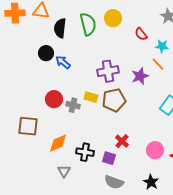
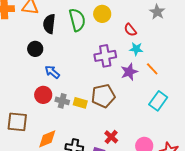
cyan star: (162, 46) -> (136, 49), moved
blue arrow: (63, 62) -> (52, 72), moved
orange line: (158, 64) -> (152, 69), moved
purple cross: (108, 71) -> (105, 56), moved
yellow rectangle: (91, 97) -> (80, 103), moved

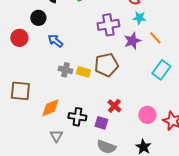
red circle: (43, 95) -> (19, 38), moved

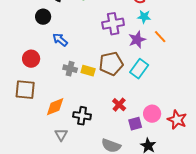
red circle: (19, 38) -> (31, 59), moved
cyan rectangle: (161, 70) -> (139, 69), moved
purple square: (101, 123) -> (135, 124), moved, turned -32

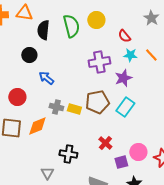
orange line: (160, 37) -> (151, 55), moved
orange diamond: (55, 107) -> (37, 126), moved

